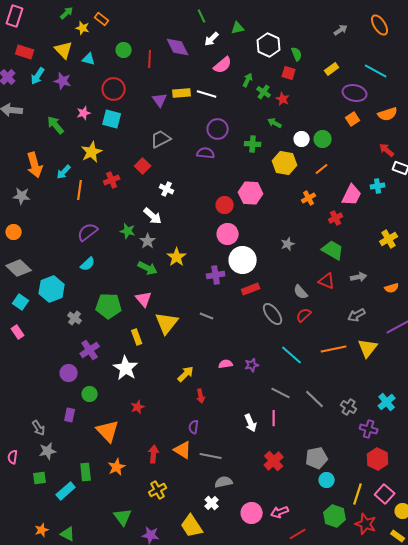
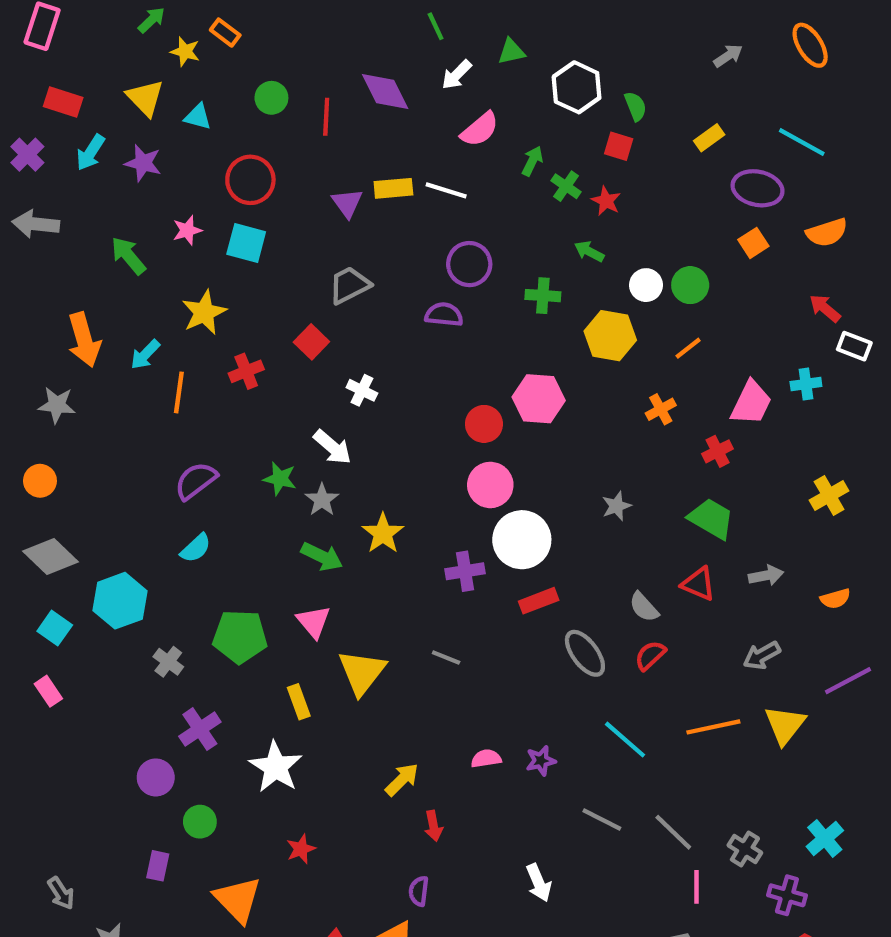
pink line: (274, 418) -> (696, 887), moved
gray arrow: (39, 428) -> (61, 893), moved

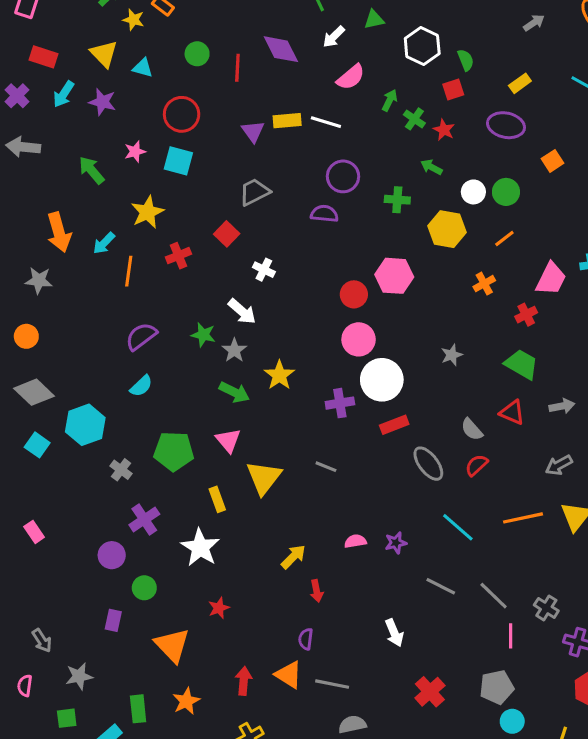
red square: (619, 146) -> (453, 89), turned -35
purple ellipse: (758, 188) -> (506, 125), moved
pink rectangle: (48, 691) -> (34, 532), moved

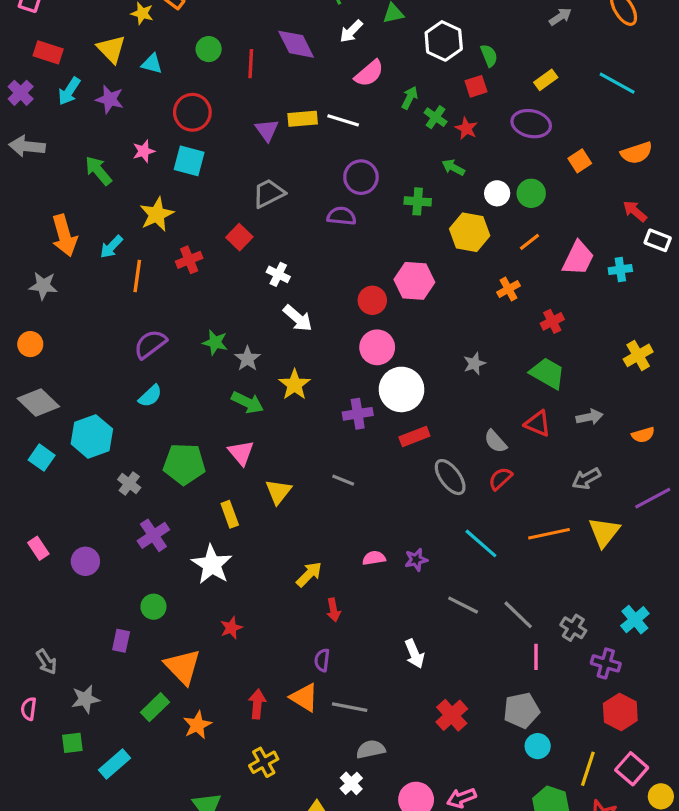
pink trapezoid: (551, 279) -> (578, 258), moved
white arrow: (242, 311) -> (298, 318), moved
yellow triangle: (264, 478) -> (278, 492), size x0.7
purple circle: (112, 555) -> (85, 561), moved
green rectangle: (138, 709) -> (155, 707), moved, turned 52

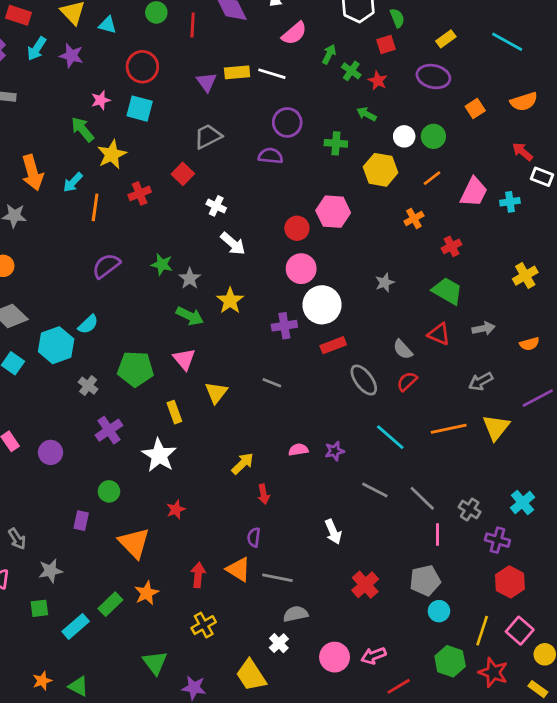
green arrow: (98, 171) -> (83, 129), moved
cyan semicircle: (150, 396) -> (88, 324), moved
green rectangle: (155, 707) -> (110, 604), moved

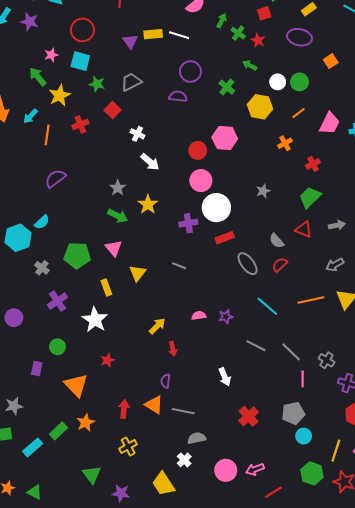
green cross: (336, 143) -> (227, 87), turned 35
green star: (162, 264) -> (97, 84), moved
green trapezoid: (447, 291) -> (310, 197), turned -75

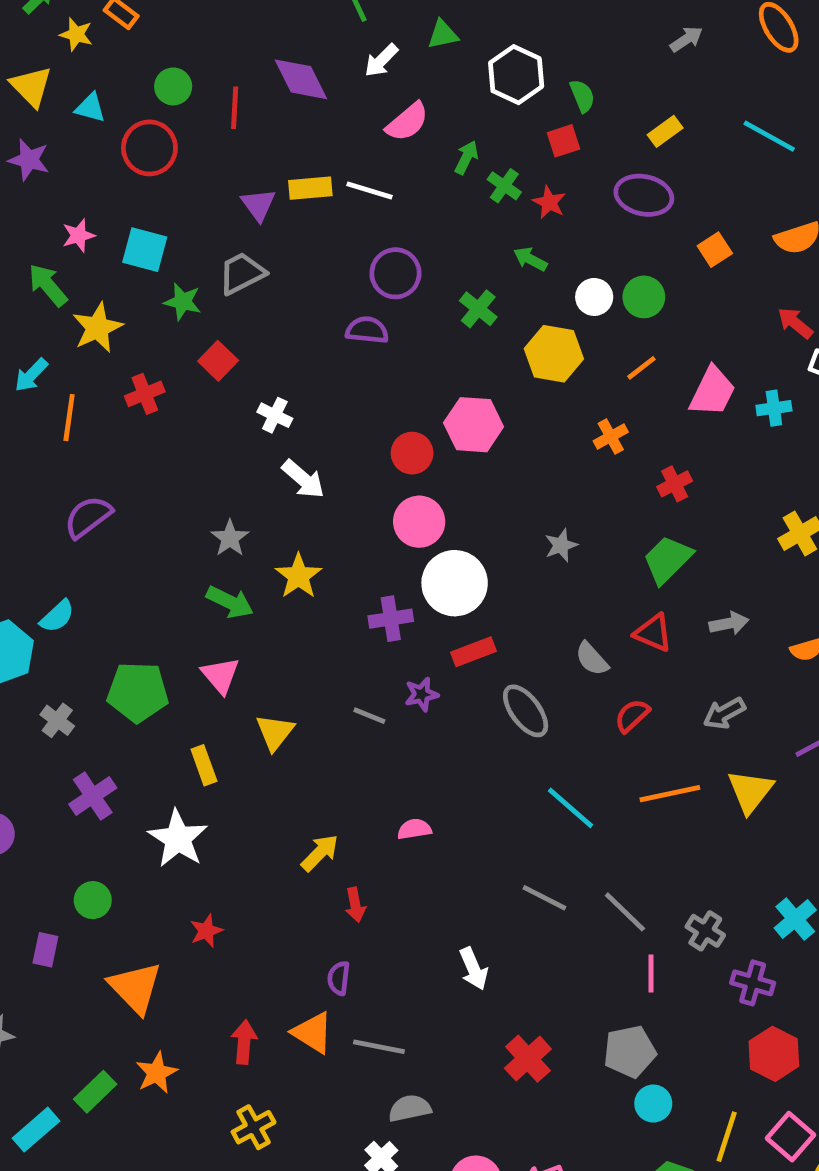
red circle: (82, 30) -> (149, 148), moved
gray trapezoid: (131, 82) -> (242, 273), moved
red semicircle: (280, 265) -> (632, 716), moved
purple star: (226, 317) -> (421, 694), moved

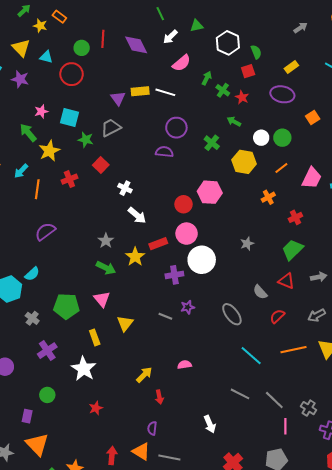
red line: (235, 108) -> (103, 39), moved
red rectangle: (474, 652) -> (158, 244), moved
orange triangle: (135, 988) -> (37, 444), moved

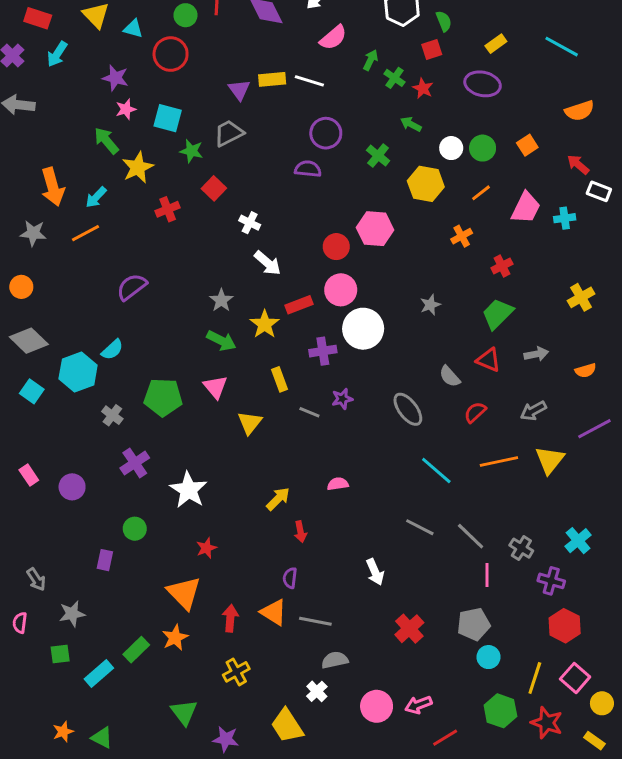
purple star: (20, 79) -> (115, 78), moved
orange square: (313, 118) -> (527, 145), moved
orange line: (37, 189) -> (85, 233), moved, turned 54
yellow rectangle: (95, 337) -> (280, 379), moved
orange triangle: (37, 444) -> (184, 593), moved

